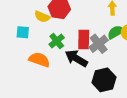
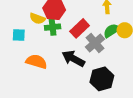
red rectangle: (84, 39) -> (80, 28), moved, turned 48
green cross: (57, 41) -> (53, 27), moved, turned 35

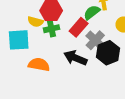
green semicircle: (112, 31) -> (92, 12), moved
cyan square: (19, 35) -> (19, 40), size x1.6
black hexagon: (102, 79) -> (108, 53), moved

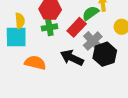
yellow semicircle: (35, 22) -> (20, 21), moved, turned -112

